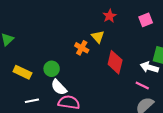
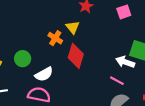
red diamond: (115, 62) -> (76, 56), moved
white semicircle: (59, 87) -> (44, 74), moved, turned -78

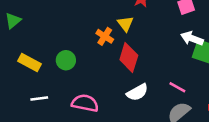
white arrow: (125, 62) -> (192, 38), moved
white semicircle: (44, 74) -> (137, 92), moved

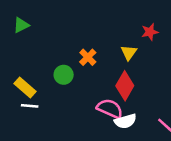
orange cross: (105, 36) -> (88, 57), moved
yellow rectangle: (29, 63) -> (25, 87), moved
pink semicircle: (85, 103) -> (110, 109), moved

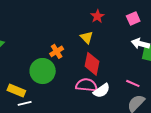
orange cross: (88, 57) -> (57, 51), turned 32
green circle: (64, 75) -> (43, 71), size x1.6

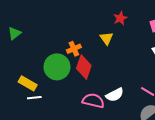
red diamond: (92, 64) -> (84, 67), moved
pink semicircle: (86, 85) -> (93, 101), moved

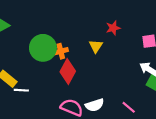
green circle: (57, 67) -> (43, 48), moved
white line: (34, 98) -> (21, 90), moved

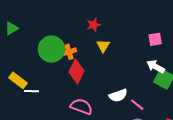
red star: (113, 28) -> (94, 25), moved
white semicircle: (95, 105) -> (118, 95), moved

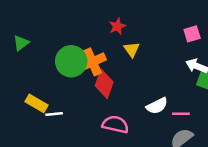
orange cross: (69, 52) -> (92, 62), size x1.5
pink line: (137, 105) -> (181, 114), turned -32

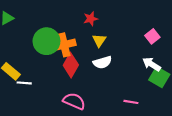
pink square: (192, 34) -> (152, 36), turned -32
white semicircle: (157, 106) -> (102, 62), moved

